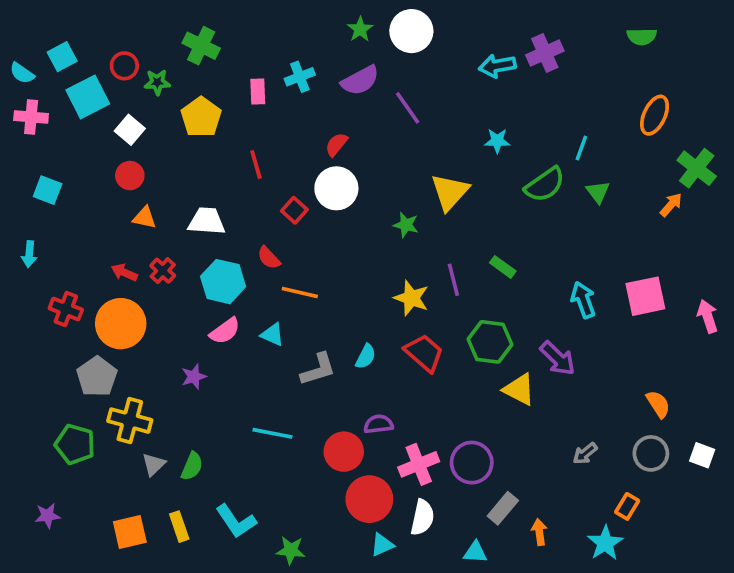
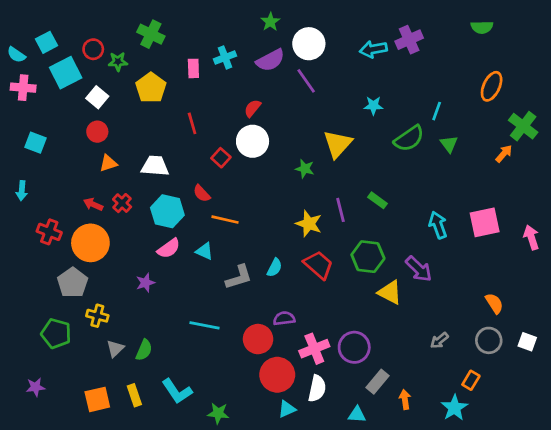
white circle: (411, 31) -> (309, 44), moved
orange triangle: (144, 218) -> (108, 163), turned -30
yellow cross: (130, 421) -> (97, 316), size x0.7

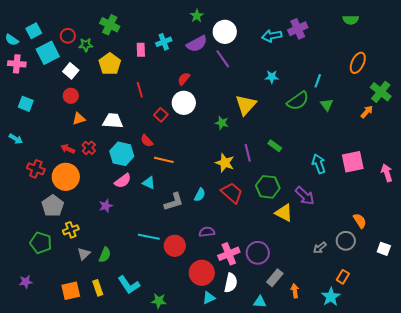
cyan arrow: (22, 191) -> (16, 139), turned -64
yellow cross: (97, 316) -> (71, 230), turned -35
red circle: (258, 339) -> (175, 246), moved
gray circle: (489, 340) -> (346, 241), moved

